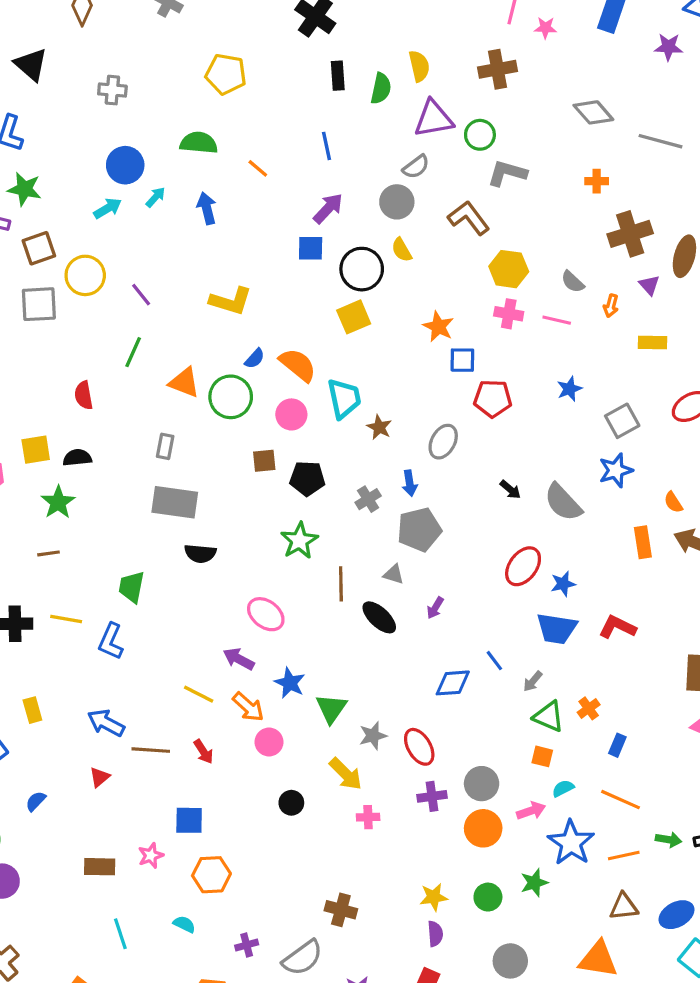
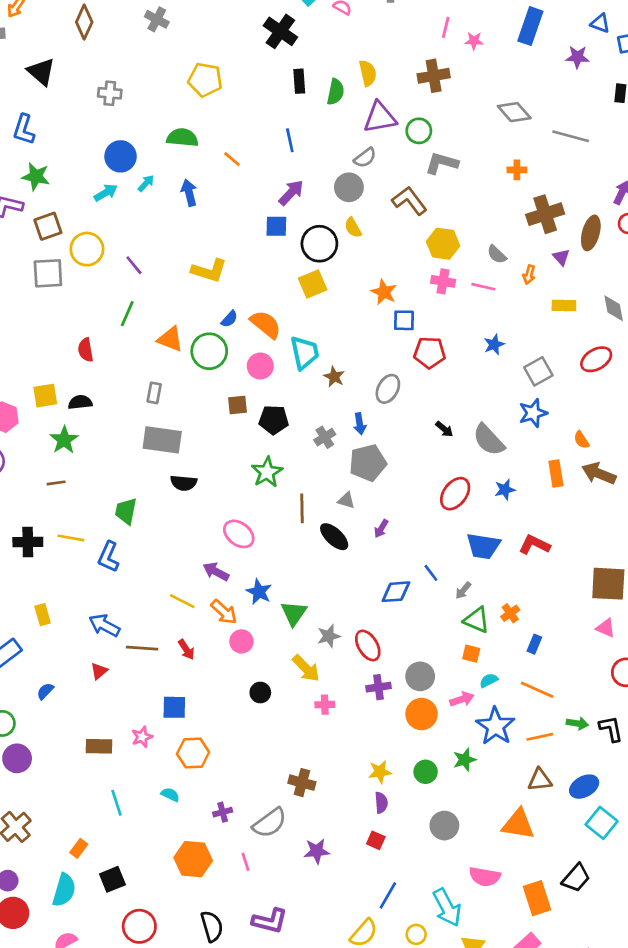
blue star: (563, 584) -> (505, 490), moved

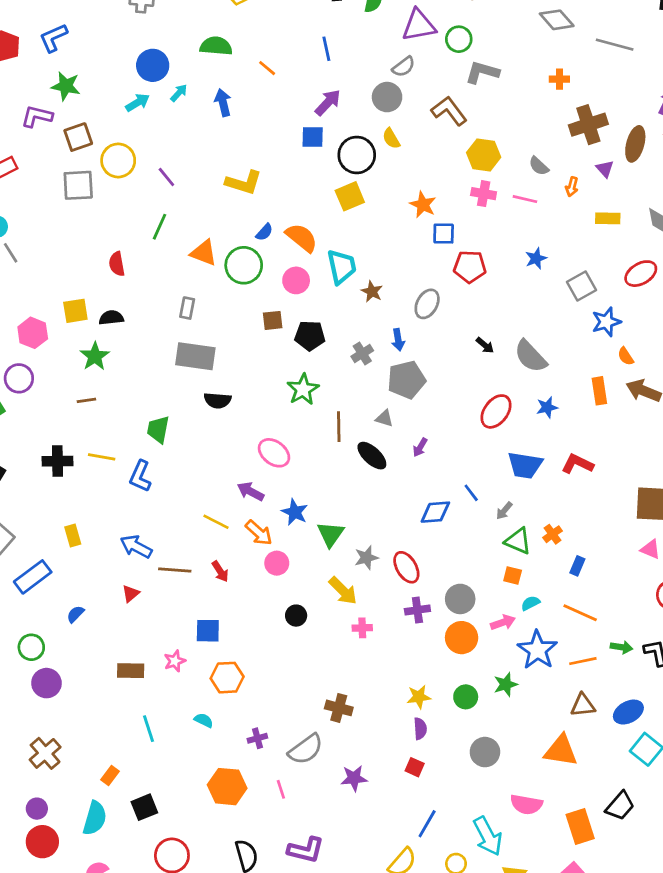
blue L-shape: (24, 130) -> (53, 38), turned 48
blue star: (533, 413) -> (606, 322), moved

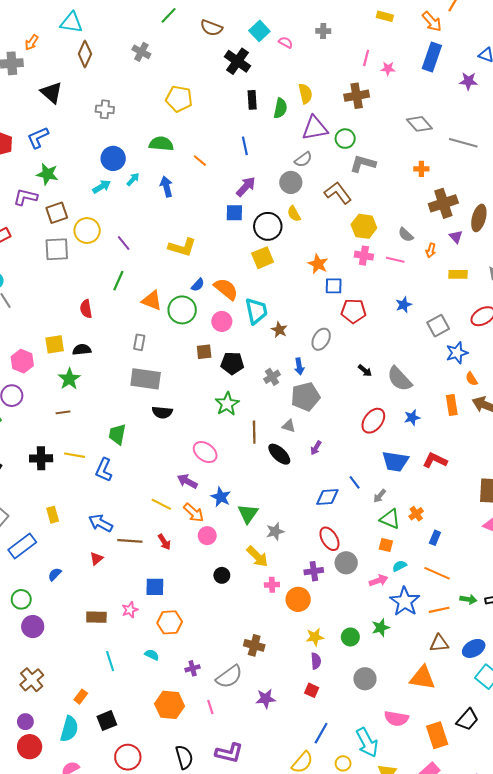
red ellipse: (406, 567) -> (329, 539), moved
orange circle: (462, 638) -> (298, 599), moved

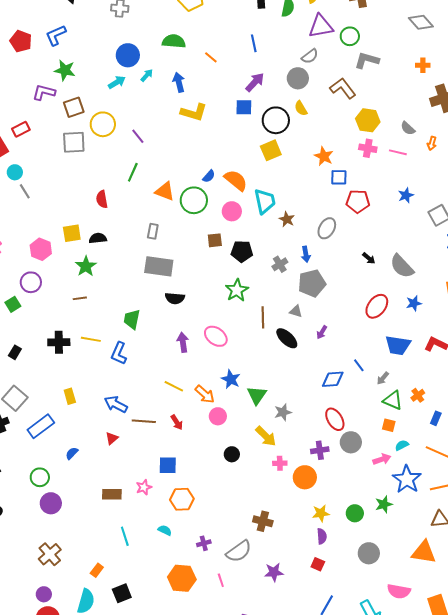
yellow L-shape: (182, 247) -> (194, 112), moved
purple arrow: (187, 481) -> (183, 342), moved, turned 54

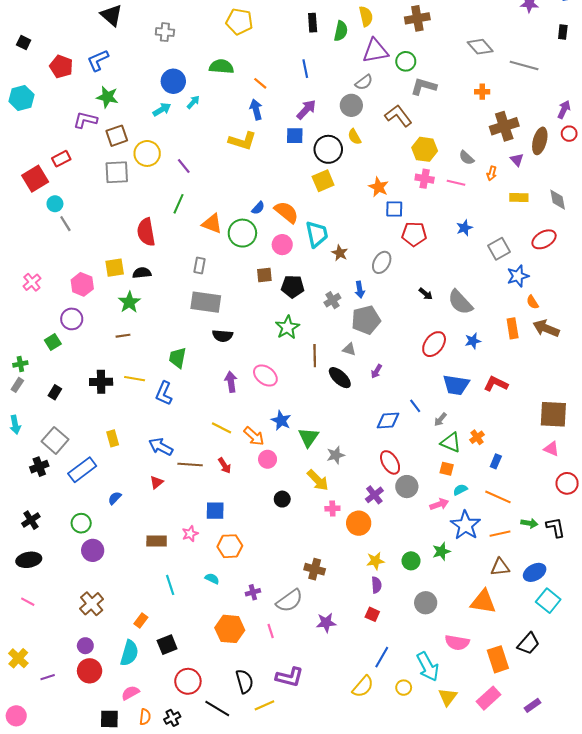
blue arrow: (179, 82) -> (256, 110), moved
red semicircle: (102, 199) -> (146, 232), size x1.5
purple cross: (320, 450) -> (374, 495), turned -30

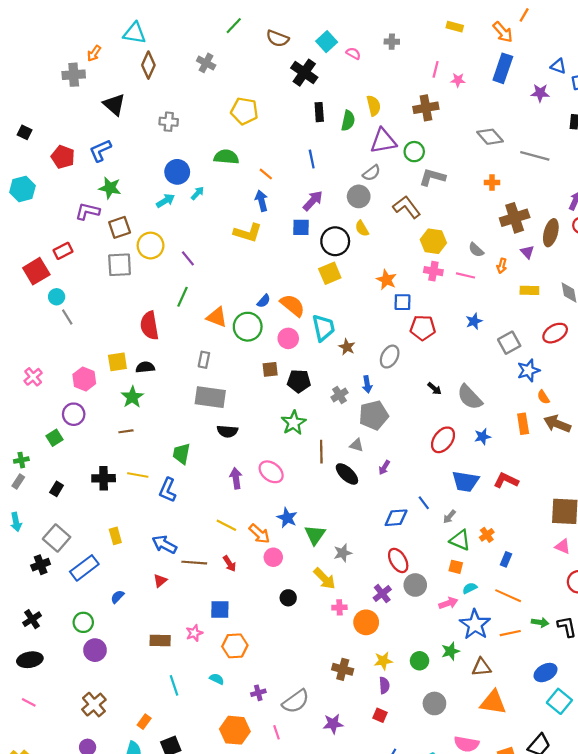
brown triangle: (500, 567) -> (481, 667), moved
brown cross: (315, 569) -> (343, 669), moved

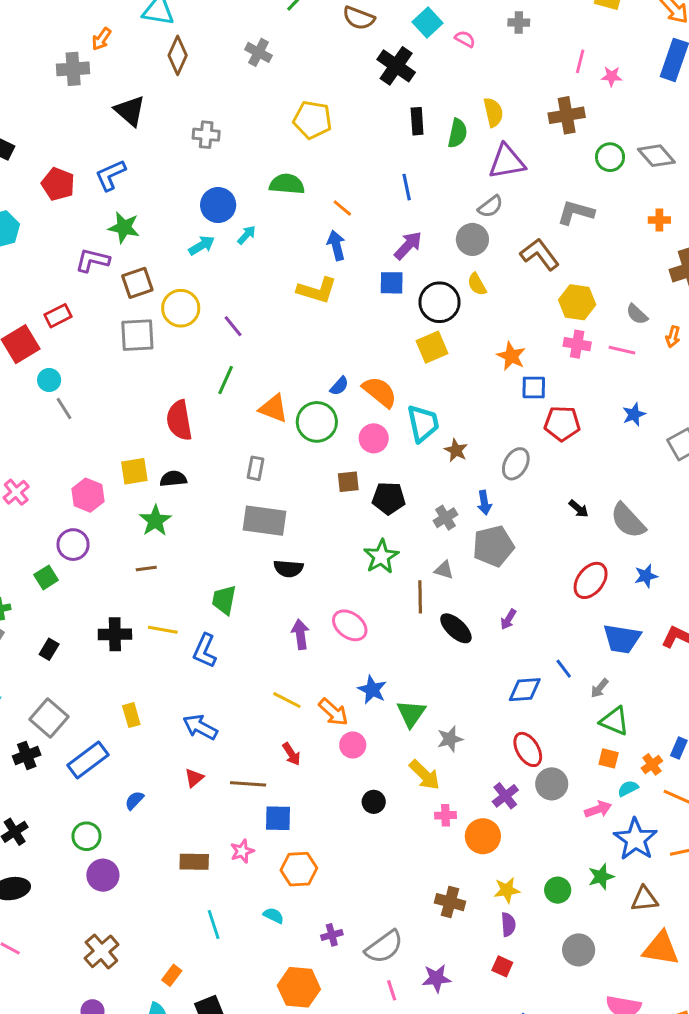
green circle: (414, 152) -> (610, 157), moved
gray triangle: (357, 445) -> (444, 570), moved
orange cross: (487, 535) -> (652, 764), moved
brown line: (194, 563) -> (248, 784), moved
pink line: (276, 732) -> (392, 990), moved

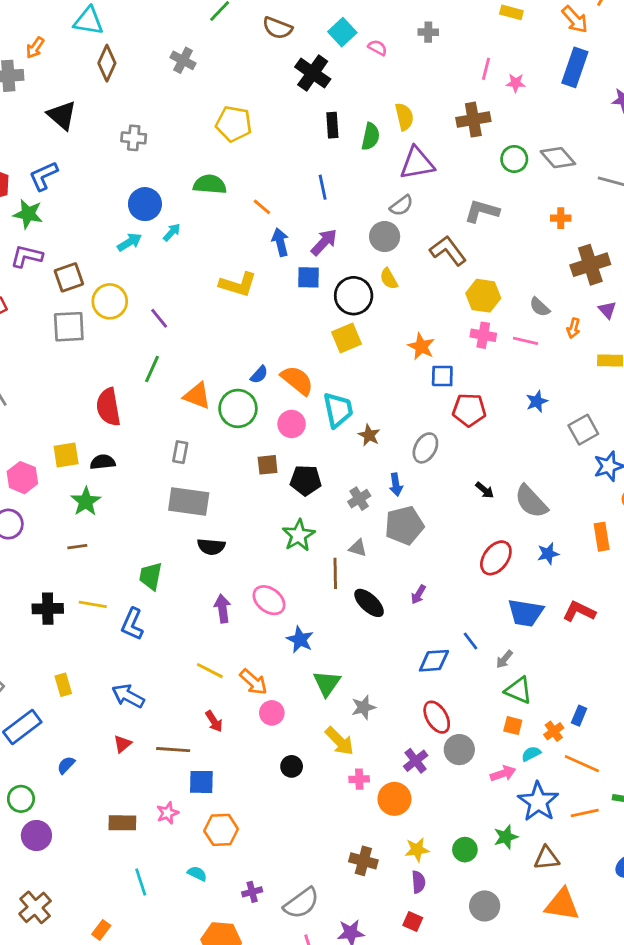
green star: (124, 227) -> (28, 214), moved
blue arrow: (336, 245) -> (280, 242), moved
blue star: (372, 690) -> (300, 640), moved

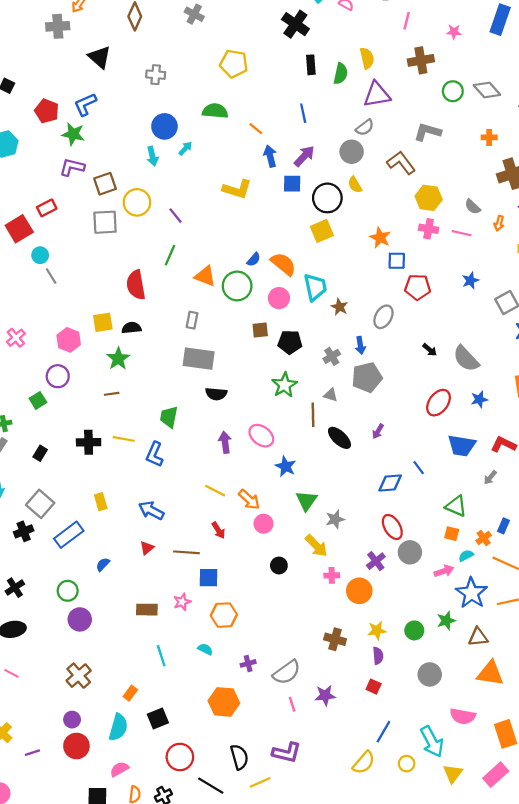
pink line: (486, 69) -> (407, 21), moved
cyan arrow: (129, 242) -> (152, 156), turned 108
gray arrow: (504, 659) -> (490, 477), moved

